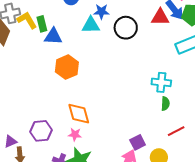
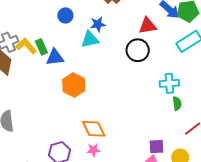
red triangle: (160, 17) -> (148, 26), moved
black circle: (126, 28) -> (138, 50), moved
purple square: (138, 142) -> (157, 147), turned 35

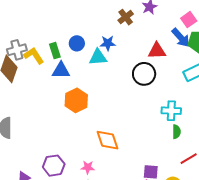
blue circle: (65, 15) -> (77, 43), moved
green rectangle: (41, 47) -> (55, 51), moved
orange diamond: (94, 129) -> (108, 140), moved

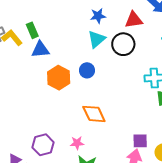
blue circle: (77, 43) -> (87, 70), moved
blue star: (108, 43) -> (98, 16), moved
cyan triangle: (98, 57) -> (97, 39), moved, turned -30

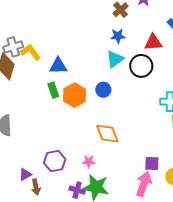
green rectangle: (32, 30) -> (53, 90), moved

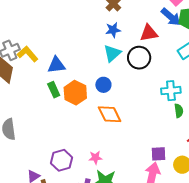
orange diamond: (107, 134) -> (110, 114), moved

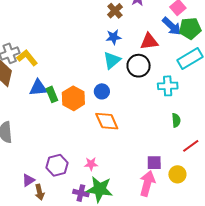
blue triangle: (56, 65) -> (38, 88), moved
cyan cross: (171, 91) -> (168, 86), moved

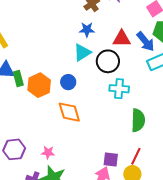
blue arrow: (172, 26) -> (146, 41), moved
cyan cross: (168, 86) -> (119, 89), moved
green semicircle: (176, 120) -> (138, 120), size x1.6
red line: (191, 146) -> (136, 156), moved, turned -36

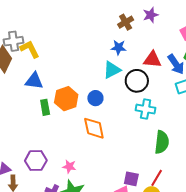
green rectangle: (18, 78) -> (45, 107), moved

